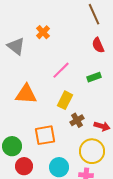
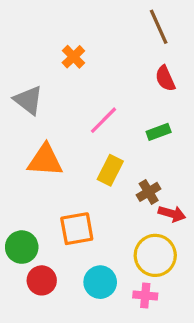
gray triangle: (16, 46) -> (28, 100), moved
brown cross: (77, 120) -> (149, 192), moved

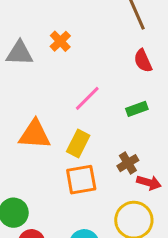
gray triangle: (28, 100) -> (20, 53), moved, turned -36
yellow rectangle: (110, 170) -> (78, 143), moved
orange square: (77, 229) -> (81, 180), moved

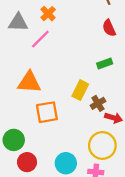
pink line: (87, 98) -> (40, 39), moved
yellow rectangle: (78, 143) -> (80, 90), moved
orange square: (81, 180) -> (47, 112), moved

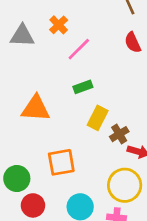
pink line: (40, 39) -> (79, 49), moved
green rectangle: (105, 63) -> (83, 87), moved
orange square: (47, 112) -> (61, 162), moved

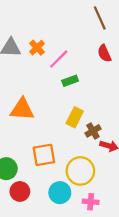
orange cross: (59, 25) -> (37, 48), moved
green rectangle: (83, 87) -> (70, 81), moved
yellow circle: (125, 185) -> (80, 171), moved

